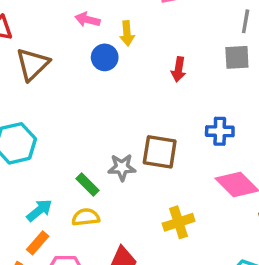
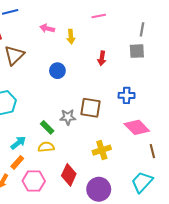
blue circle: (105, 57) -> (57, 71), moved

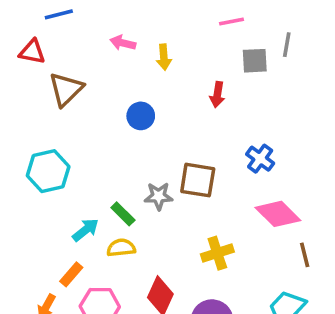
pink line: (99, 16) -> (232, 21), moved
gray square: (137, 51) -> (255, 61), moved
blue cross: (127, 95) -> (260, 159), turned 35
cyan arrow: (18, 143) -> (86, 230), moved

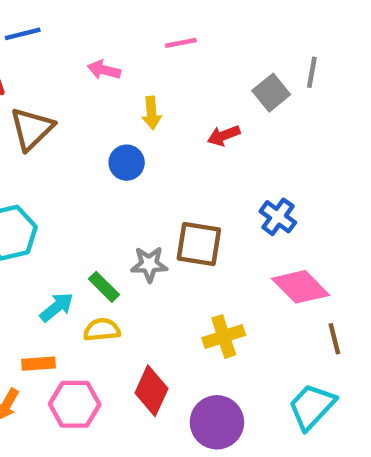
pink line: (232, 21) -> (181, 43), moved
yellow arrow: (164, 57) -> (151, 113), moved
gray square: (255, 61) -> (271, 93), turned -36
red arrow: (217, 95) -> (224, 135), turned 60
orange rectangle: (71, 274) -> (39, 364), turned 45

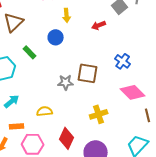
green rectangle: (104, 287) -> (30, 52), moved
cyan arrow: (57, 307) -> (12, 101), moved

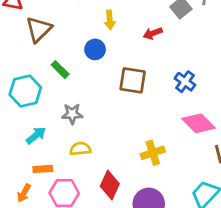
brown square: (88, 73) -> (133, 80), moved
gray star: (66, 82) -> (72, 114), moved

